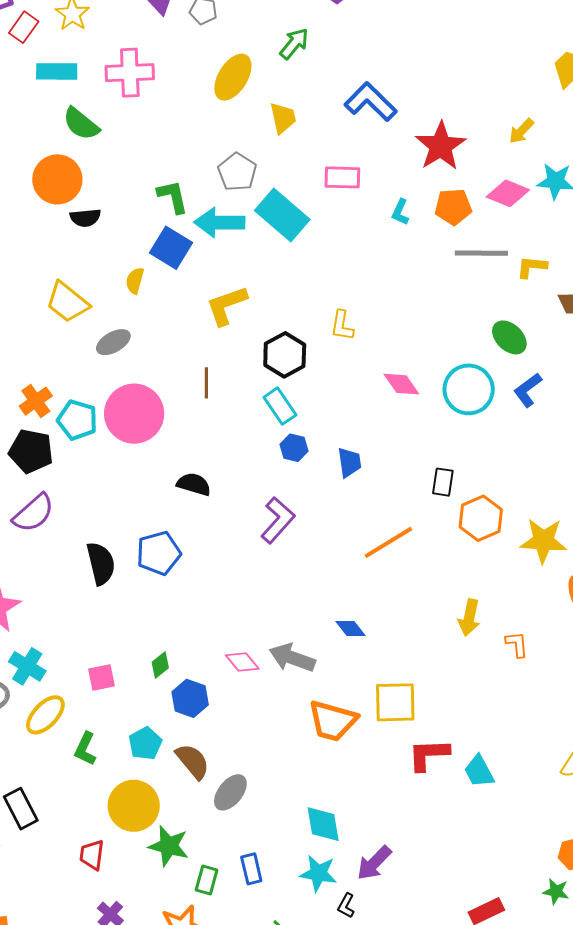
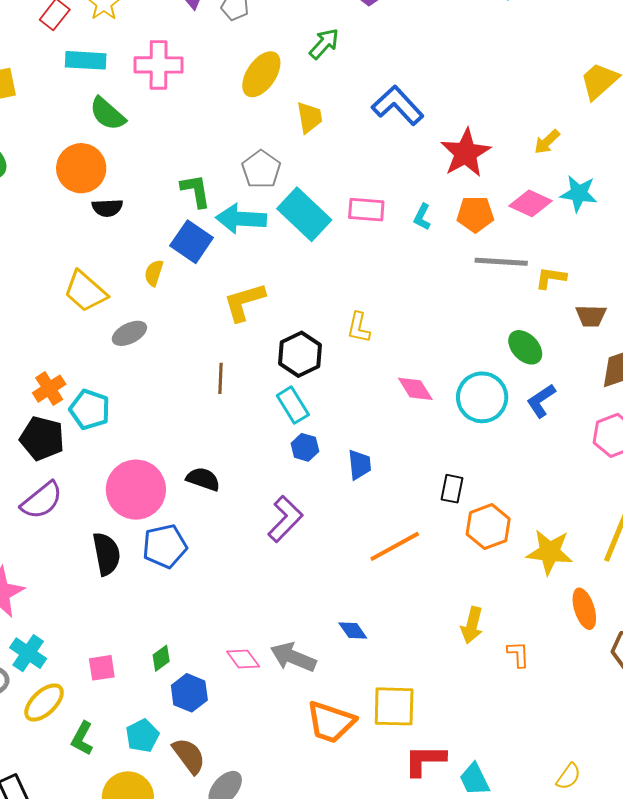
pink rectangle: (342, 177) -> (366, 210), moved
pink circle: (134, 414) -> (136, 490), moved

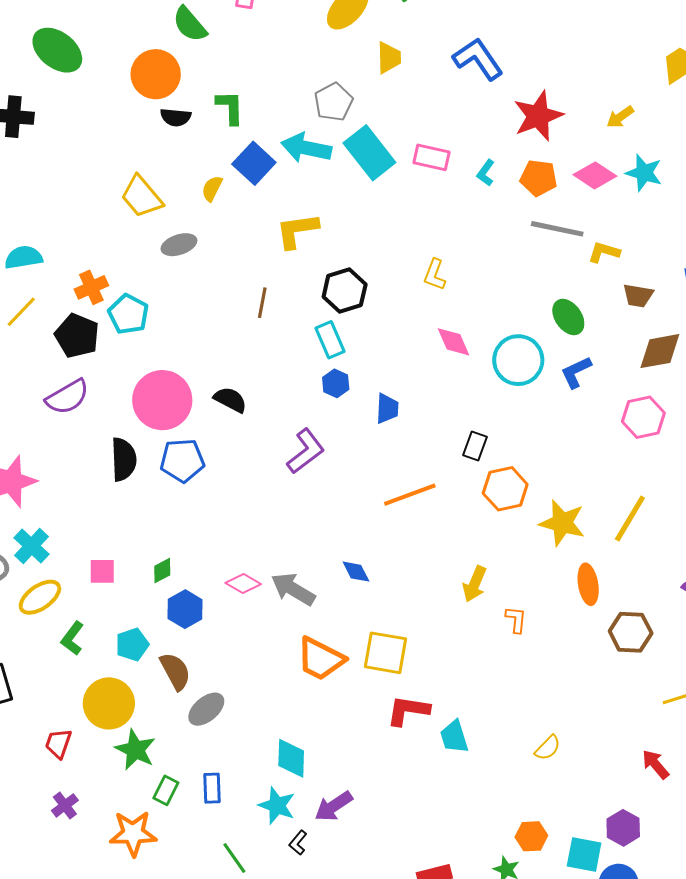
green L-shape: (196, 191) -> (230, 107), moved
yellow L-shape: (359, 328) -> (435, 275), moved
pink diamond: (243, 659) -> (243, 584), turned -32

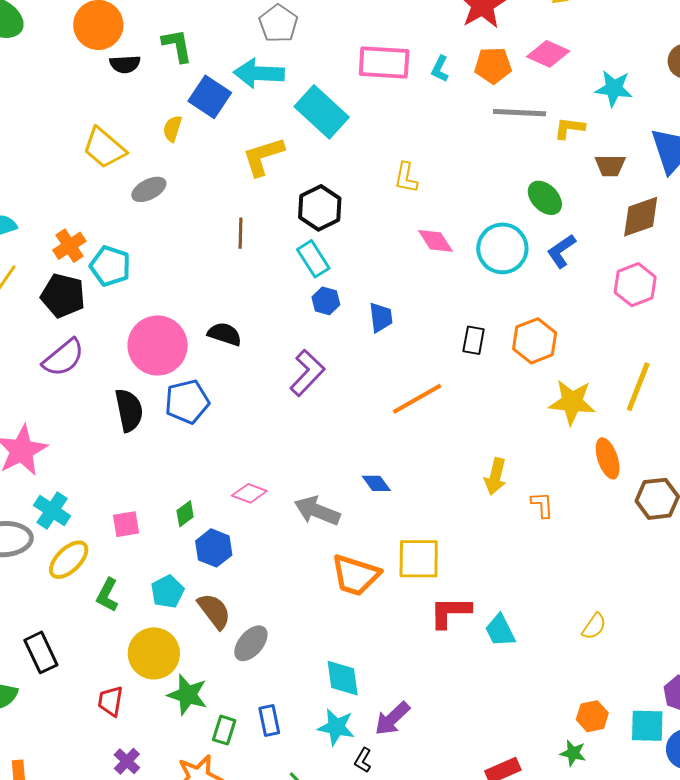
cyan rectangle: (369, 153) -> (322, 112), moved
pink rectangle: (432, 157) -> (384, 62), size x1.4
cyan star: (644, 173) -> (614, 88), moved
orange hexagon: (505, 489) -> (535, 341), moved
pink diamond: (243, 584) -> (249, 493), moved

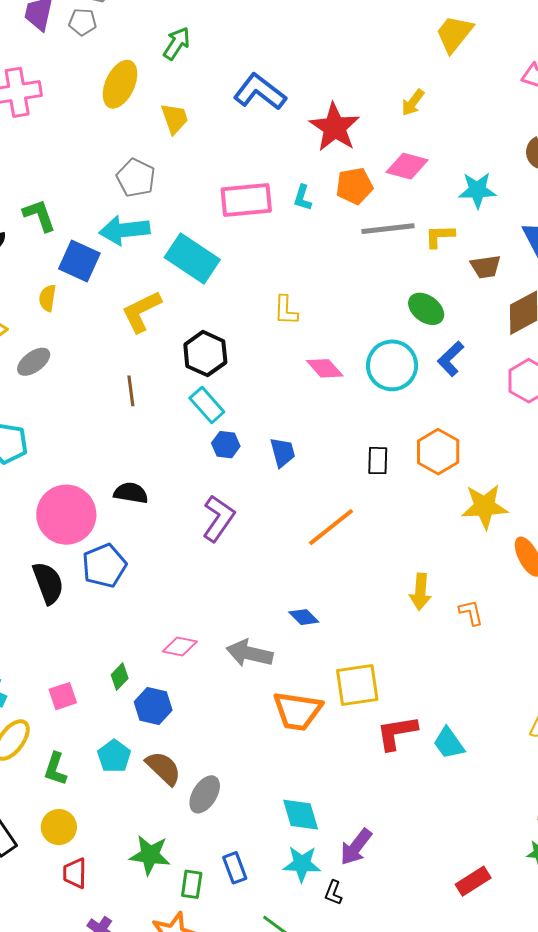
yellow circle: (154, 653) -> (59, 827), moved, size x0.7

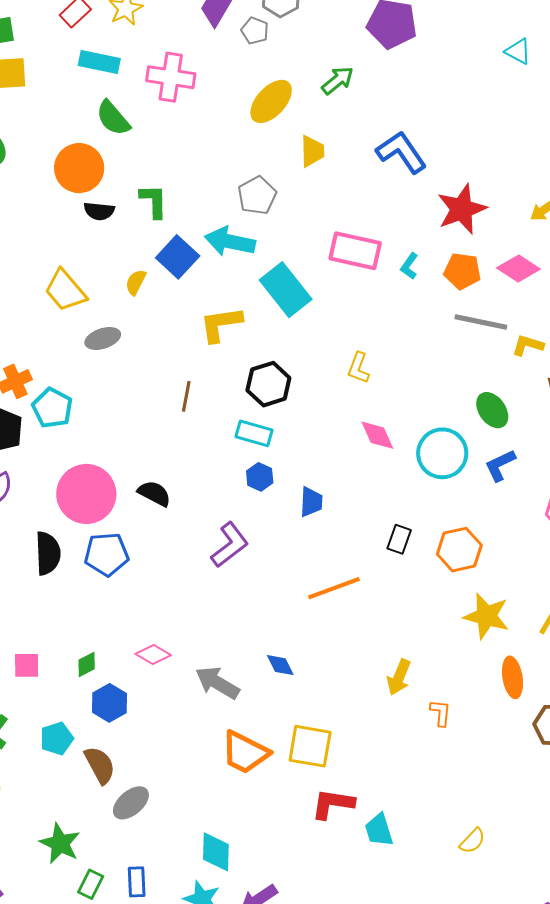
cyan rectangle: (207, 405) -> (254, 433), turned -51

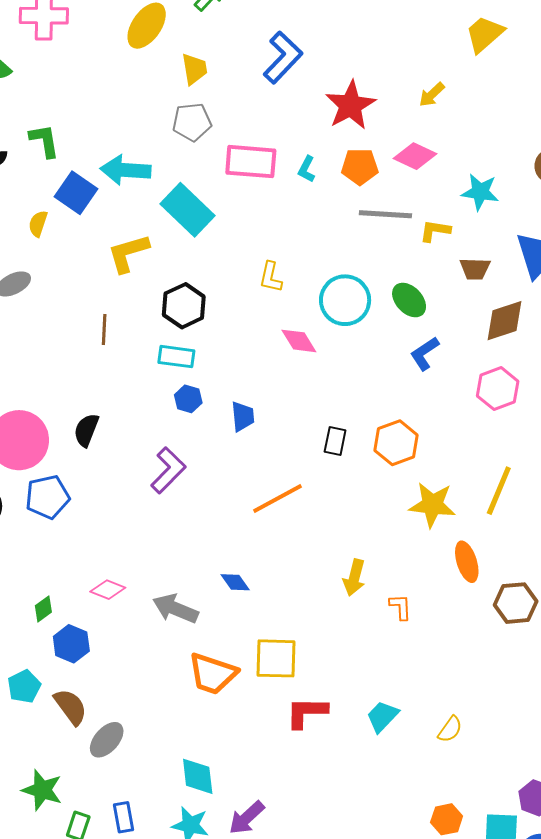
blue L-shape: (401, 152) -> (283, 57), turned 86
gray pentagon: (257, 195) -> (192, 122), moved, turned 30
cyan circle: (442, 453) -> (345, 300), moved
black semicircle: (154, 493) -> (86, 430), turned -88
cyan trapezoid: (379, 830) -> (382, 716), moved, turned 69

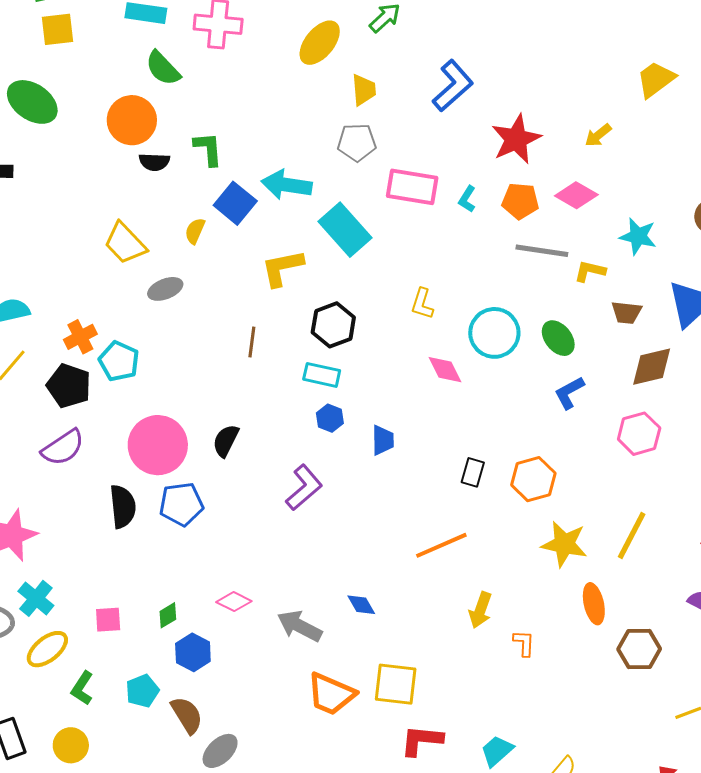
orange line: (277, 498) -> (441, 545), moved

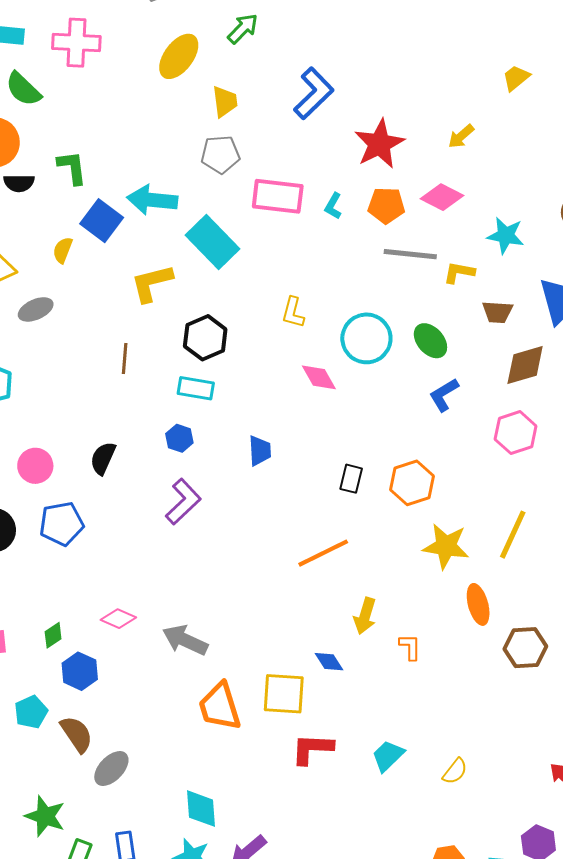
yellow trapezoid: (656, 79) -> (516, 78), size x0.7
blue hexagon: (330, 418) -> (179, 438), moved
pink circle: (158, 445) -> (35, 466), size x0.6
blue diamond: (361, 605) -> (329, 662), moved
orange trapezoid: (331, 694) -> (220, 707), turned 52

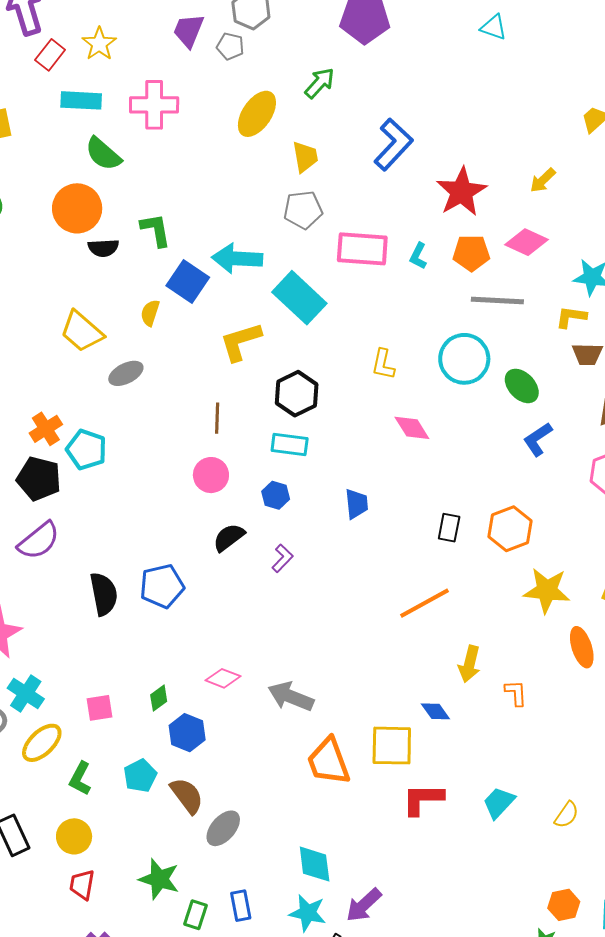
yellow L-shape: (459, 272) -> (571, 317), moved
cyan circle: (366, 338) -> (464, 359), moved
black semicircle: (103, 458) -> (229, 537), moved, turned 32
pink circle: (35, 466) -> (211, 475), moved
purple L-shape: (183, 502) -> (282, 558), size x0.6

